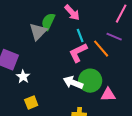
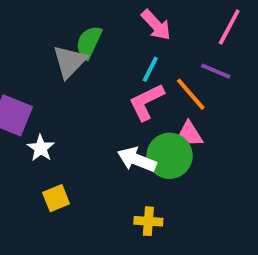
pink arrow: (72, 13) -> (156, 25), moved
cyan line: (80, 36) -> (150, 69), turned 48
pink triangle: (108, 95) -> (189, 135), moved

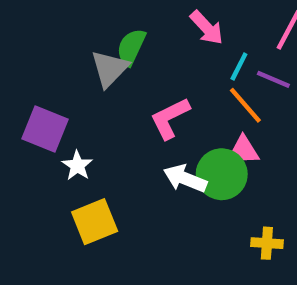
cyan line: (150, 69) -> (239, 66), moved
pink L-shape: (146, 102) -> (170, 118), moved
yellow square: (56, 198) -> (95, 222), size x1.5
yellow cross: (148, 221) -> (267, 243), moved

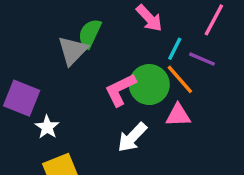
green circle: (222, 174) -> (149, 85), moved
white arrow: (185, 179) -> (132, 137), turned -68

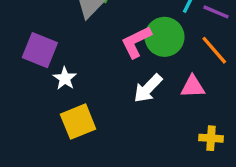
orange line: (180, 79) -> (214, 50), moved
pink triangle: (178, 115) -> (193, 87), moved

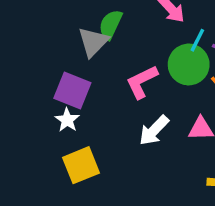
green circle: (164, 37) -> (189, 64), moved
purple square: (40, 50) -> (72, 91), moved

